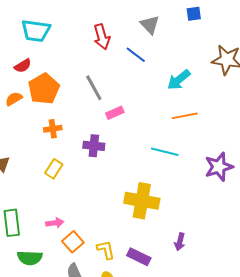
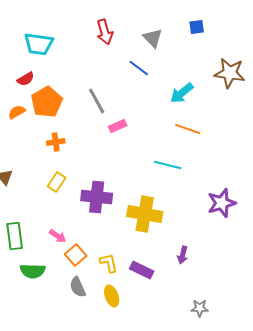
red arrow: (102, 37) -> (105, 32), moved
orange line: (185, 116) -> (188, 129), turned 30
purple cross: (94, 146) -> (97, 197), moved, size x1.4
purple star: (219, 167) -> (222, 203), moved
pink arrow: (55, 223) -> (58, 236), turned 42

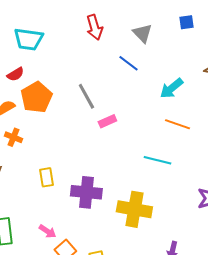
orange cross: (56, 142) -> (13, 137), moved, turned 30
yellow rectangle: (57, 182) -> (46, 177), turned -42

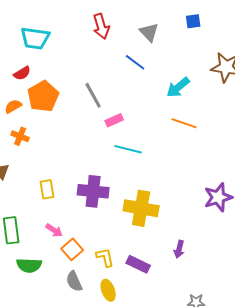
cyan line: (157, 160) -> (128, 149), moved
yellow rectangle: (46, 177) -> (47, 189), moved

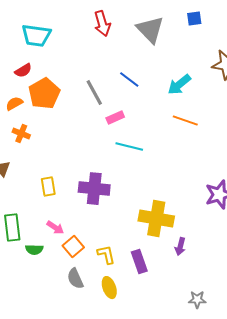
gray triangle: (149, 32) -> (150, 30), size x1.4
blue line: (135, 62) -> (129, 80), moved
yellow cross: (141, 208) -> (156, 219), moved
purple rectangle: (138, 264) -> (139, 262), turned 45
green semicircle: (29, 265) -> (34, 250), moved, size x0.7

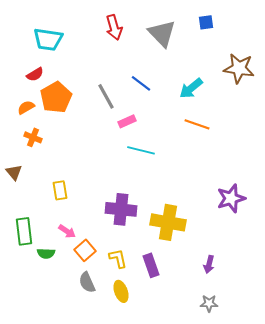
purple cross: (94, 189) -> (121, 209), moved
purple arrow: (180, 247) -> (209, 264), moved

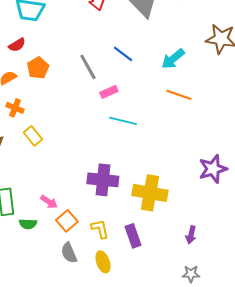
orange pentagon: (56, 97) -> (38, 68), size x0.7
yellow rectangle: (60, 190) -> (33, 136), moved, turned -30

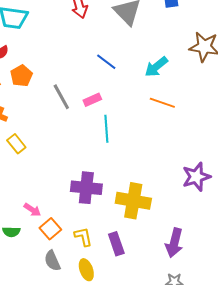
gray line: (88, 67) -> (61, 97), moved
cyan line: (123, 121) -> (106, 129), turned 72
purple arrow: (191, 235) -> (174, 243), size x1.6

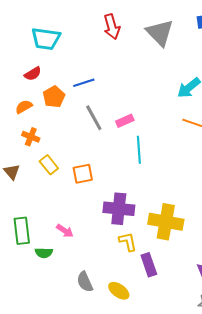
blue line: (106, 62) -> (84, 83), moved, turned -55
orange square: (50, 229) -> (83, 174), moved, turned 30
yellow L-shape: (83, 237) -> (128, 242), moved
yellow ellipse: (86, 270) -> (119, 291), turned -35

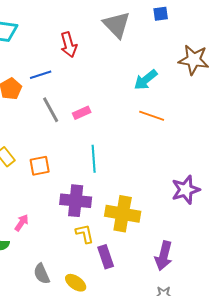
red arrow: (112, 27) -> (69, 45), moved
cyan line: (139, 150) -> (94, 159), moved
pink arrow: (65, 231) -> (22, 223), turned -90

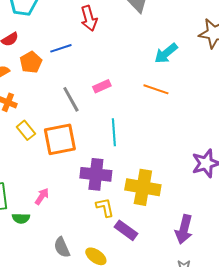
gray line: (51, 110) -> (71, 99), moved
orange line: (152, 116) -> (156, 89), moved
orange square: (40, 166) -> (60, 139), size x1.6
purple rectangle: (106, 257) -> (126, 230), turned -35

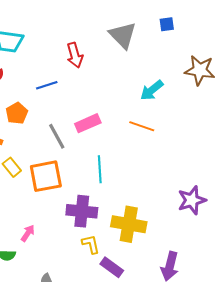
orange pentagon: (31, 62) -> (17, 113), moved
pink rectangle: (102, 86) -> (88, 123), size x1.4

